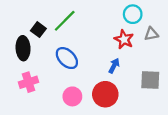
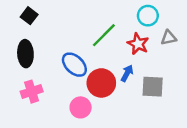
green line: (65, 21) -> (104, 35), moved
black square: (38, 30) -> (29, 16), moved
gray square: (150, 80) -> (153, 87), moved
red circle: (105, 94) -> (101, 83), moved

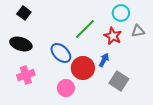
black ellipse: (25, 54) -> (21, 44), turned -70
gray square: (153, 87) -> (119, 81), moved, turned 30

